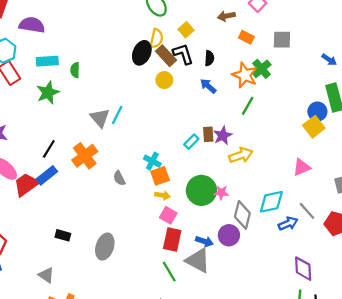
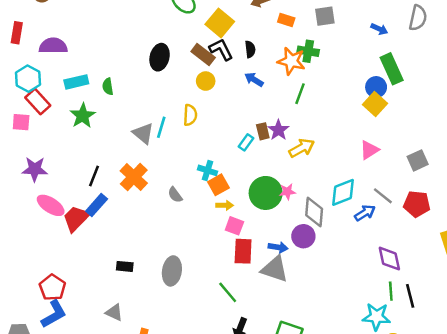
yellow square: (186, 30) -> (220, 23), size x1.6
yellow semicircle: (156, 38) -> (190, 115), moved
black ellipse: (142, 53) -> (160, 57), moved
green cross: (261, 69) -> (308, 51), turned -30
green line: (169, 272) -> (228, 292), moved

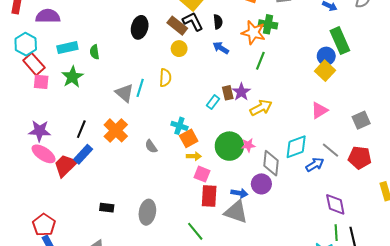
pink square: (21, 122) -> (41, 82), moved
purple star: (35, 169) -> (40, 131), moved

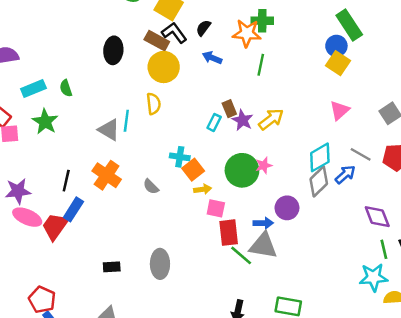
black semicircle: (218, 22) -> (203, 28), turned -128
yellow circle: (179, 49) -> (164, 67), size x1.6
purple star: (241, 92) -> (242, 120), moved
gray diamond: (271, 163) -> (319, 181), moved, turned 50
green line: (195, 231) -> (241, 255), moved

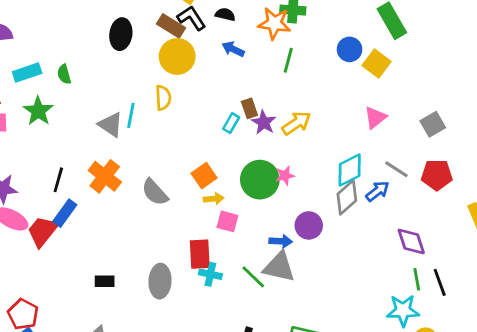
black semicircle: (203, 28) -> (225, 14), turned 63
blue circle: (336, 46) -> (350, 49), moved
cyan cross: (180, 157) -> (210, 274), moved
gray semicircle: (151, 187) -> (155, 192), size x1.5
red rectangle: (229, 233) -> (200, 254), moved

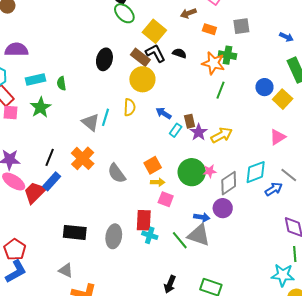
blue arrow: (233, 49) -> (164, 113), moved
gray diamond: (347, 197) -> (229, 183), moved
black rectangle: (105, 281) -> (75, 232), size x1.6

